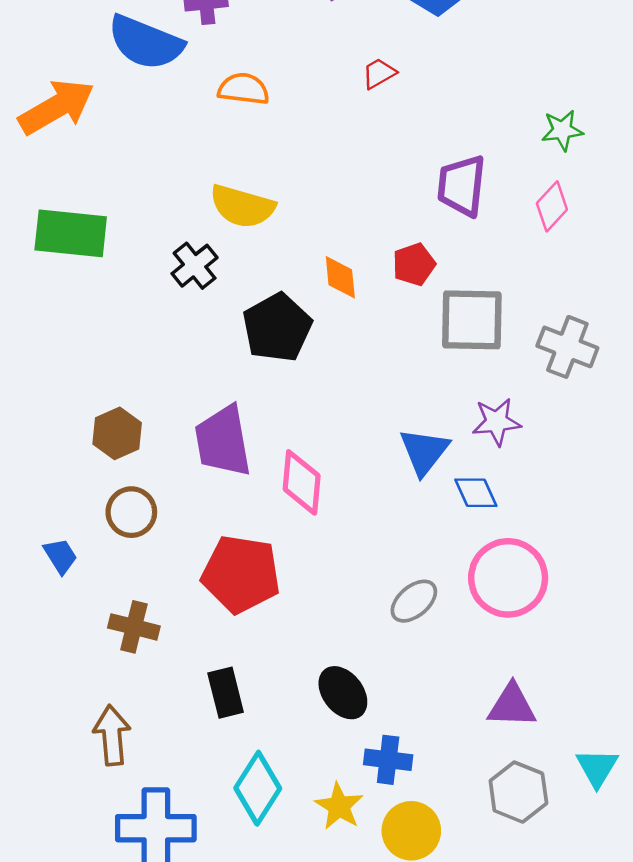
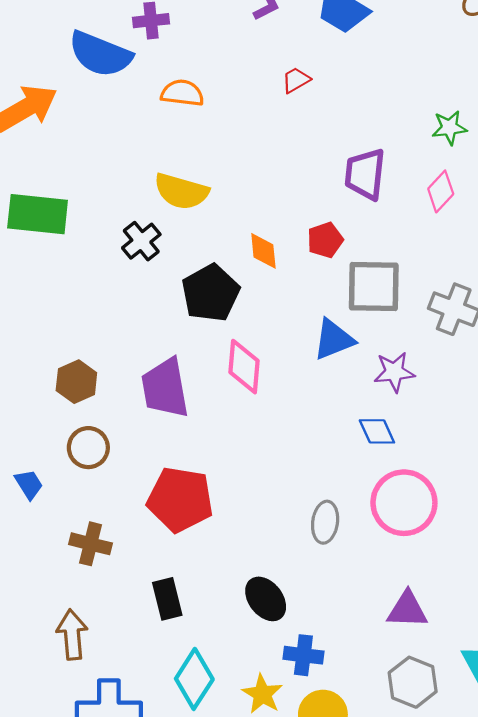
blue triangle: (424, 451) -> (334, 339), moved, turned 30
pink diamond: (302, 482) -> (244, 367), moved
gray ellipse: (414, 601) -> (325, 522), turned -42

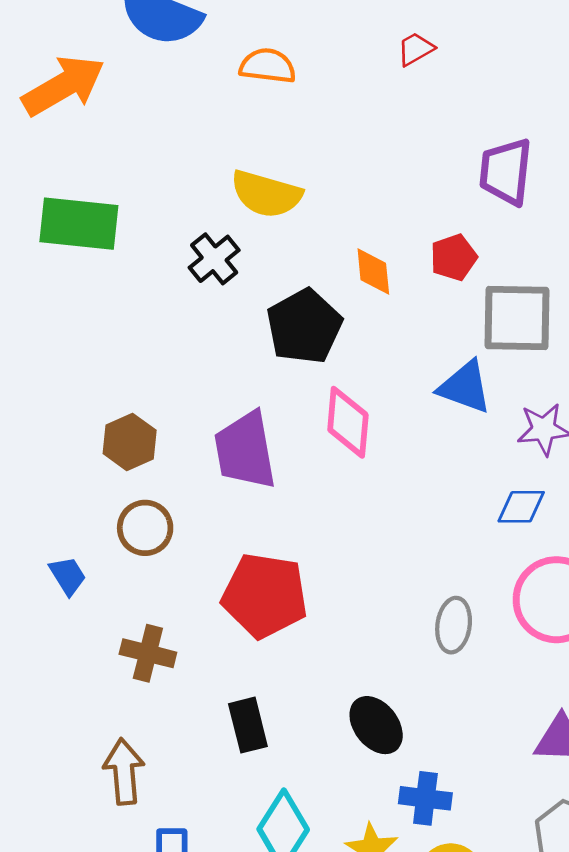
blue triangle: (334, 339) -> (465, 387), turned 42
blue diamond: (377, 431) -> (521, 507), turned -66

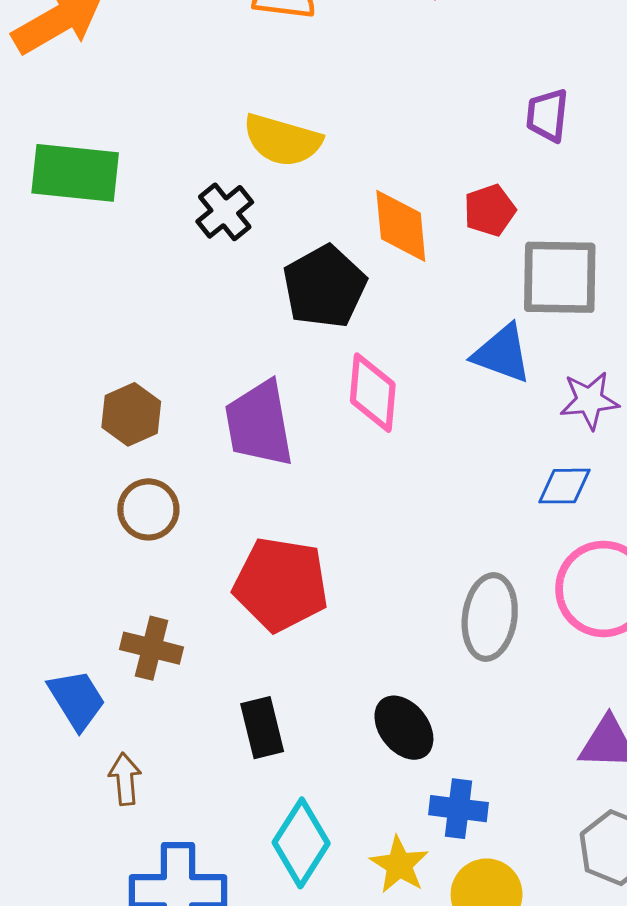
purple trapezoid: (506, 172) -> (547, 115), size x0.7
orange diamond: (373, 272) -> (401, 226), size x1.4
blue trapezoid: (68, 576) -> (77, 700), moved, size x1.4
gray ellipse: (454, 625) -> (490, 617), size x1.4
brown arrow: (124, 772) -> (125, 779), size x0.7

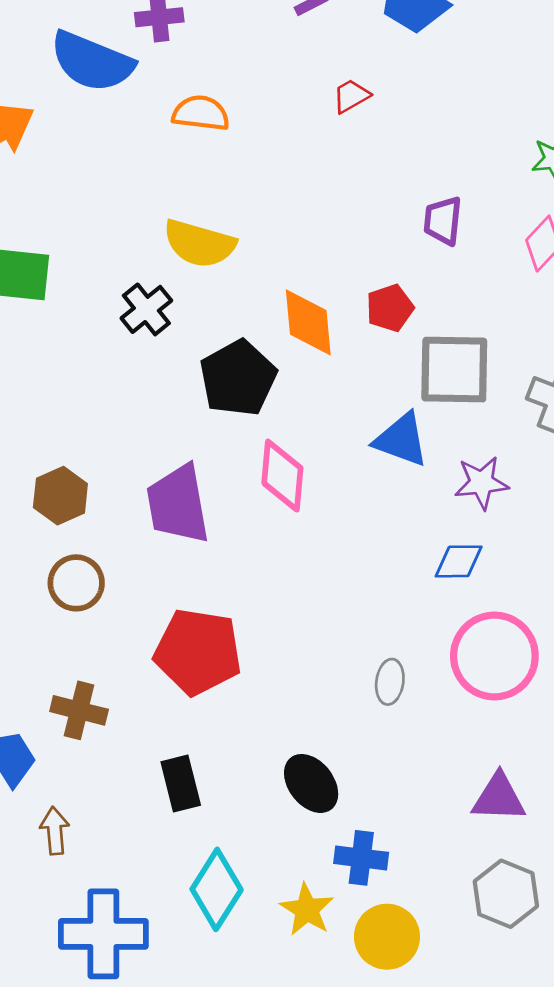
gray ellipse: (490, 617) -> (390, 682), size x0.6

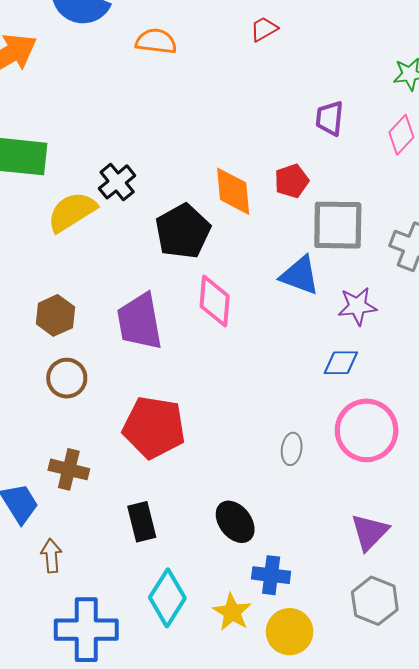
yellow semicircle: (199, 244) -> (72, 212), moved, turned 132
purple triangle: (499, 798) -> (370, 532), turned -48

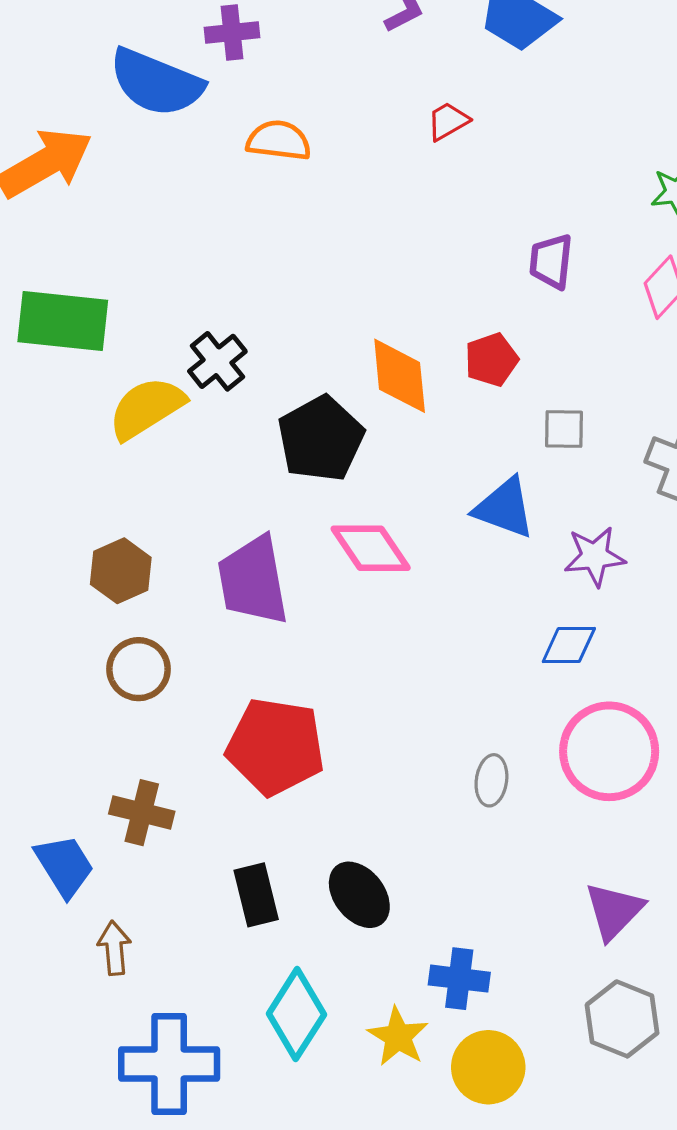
gray square: (338, 225) -> (564, 429), size x0.5
pink diamond: (215, 301) -> (371, 548), turned -39
black ellipse: (235, 522) -> (359, 895), moved

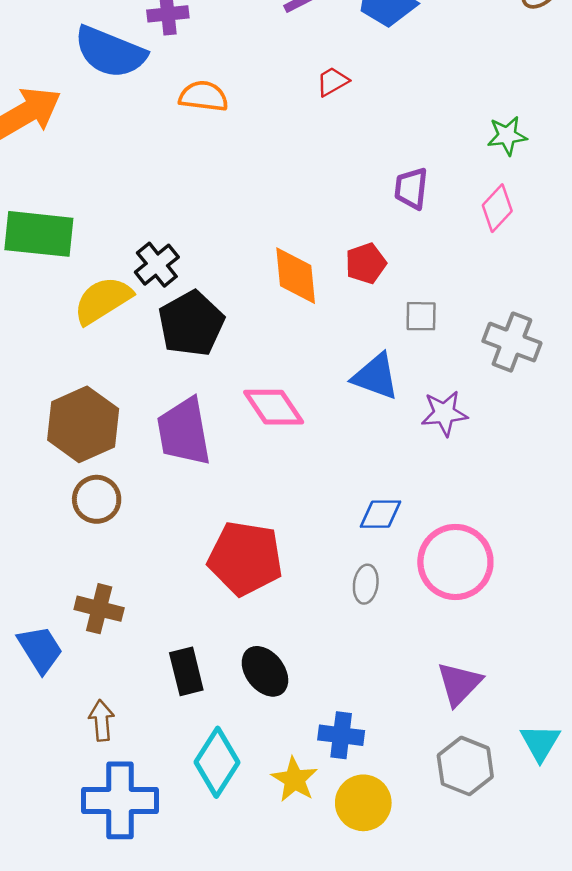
black pentagon: (321, 439) -> (191, 324), moved
brown hexagon: (121, 571) -> (83, 424), size x1.5
blue diamond: (569, 645) -> (380, 514), moved
red pentagon: (275, 747) -> (245, 558), moved
brown arrow: (114, 948) -> (102, 721), moved

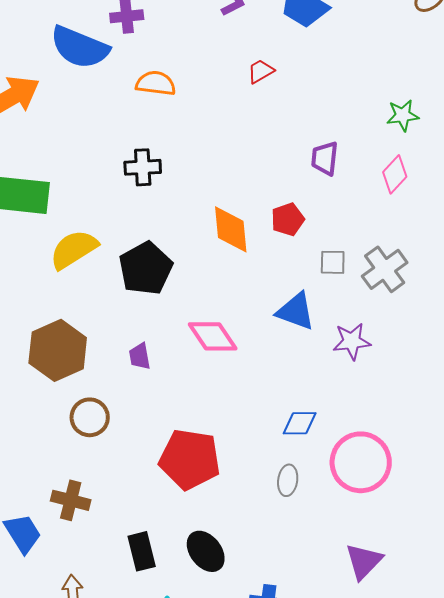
black cross: (157, 265) -> (143, 167), moved, turned 36
gray cross: (512, 342) -> (385, 269), moved, turned 33
purple trapezoid: (184, 432) -> (140, 356), size x0.5
brown circle: (97, 499) -> (90, 417), moved

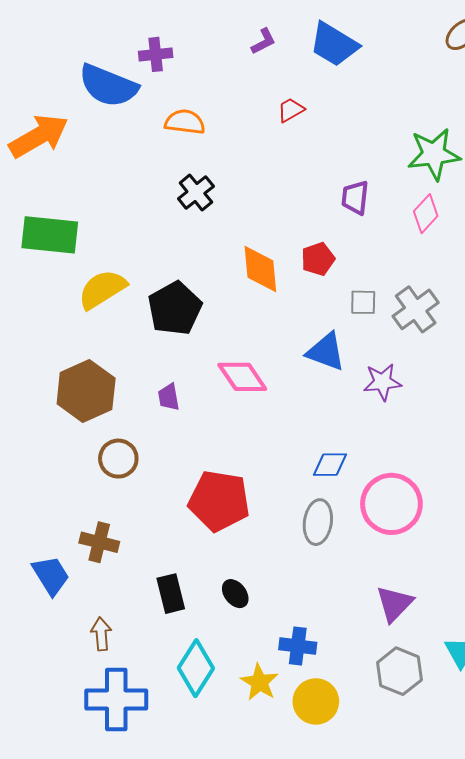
green star: (403, 115) -> (434, 154), size x1.6
black cross: (143, 167) -> (196, 192), moved, turned -36
gray ellipse: (288, 480) -> (318, 522), size x1.4
black ellipse: (206, 551) -> (235, 594), size x0.7

